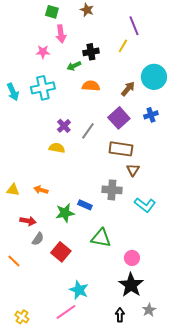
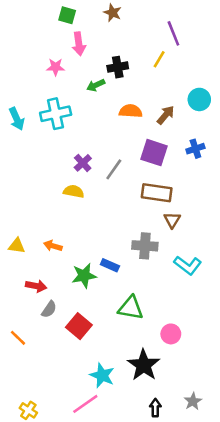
cyan circle: (154, 77) -> (199, 99), size x0.7
orange semicircle: (91, 86) -> (131, 111), moved
purple square: (119, 118) -> (154, 153), turned -30
black star: (131, 285) -> (144, 365), moved

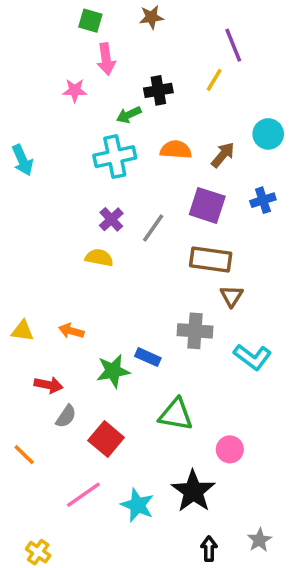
brown star: (113, 13) -> (151, 17), turned -30
cyan cross: (56, 114) -> (115, 157), moved
pink line: (85, 404) -> (83, 495), moved

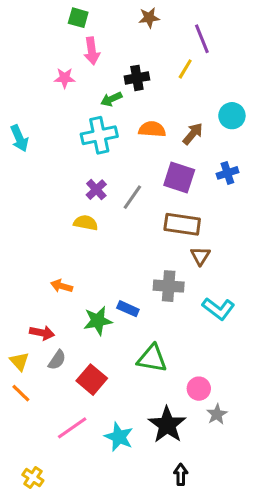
brown star: (151, 17) -> (149, 18), moved
yellow triangle: (22, 331) -> (19, 361), moved, turned 40
gray star: (259, 540) -> (217, 414), moved

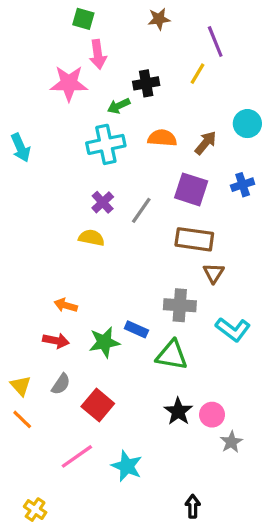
pink star: (65, 78) -> (69, 83), size x1.6
red arrow: (42, 333) -> (56, 341), moved
green triangle: (152, 358) -> (172, 355), moved
black star: (167, 425) -> (178, 411), moved, size x0.7

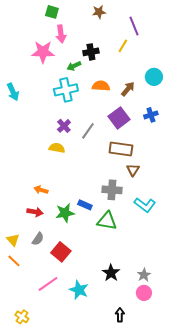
purple square: (191, 189) -> (119, 118), turned 35
black star: (178, 411) -> (111, 273), moved
pink circle: (212, 415) -> (144, 293), moved

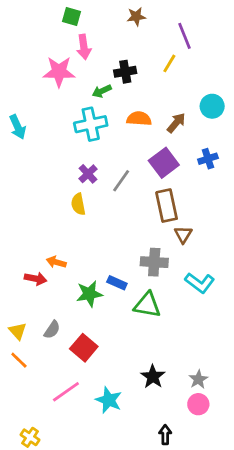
yellow semicircle: (57, 148) -> (78, 204), turned -112
brown rectangle: (121, 149) -> (167, 206), turned 70
red arrow: (35, 212) -> (36, 279), moved

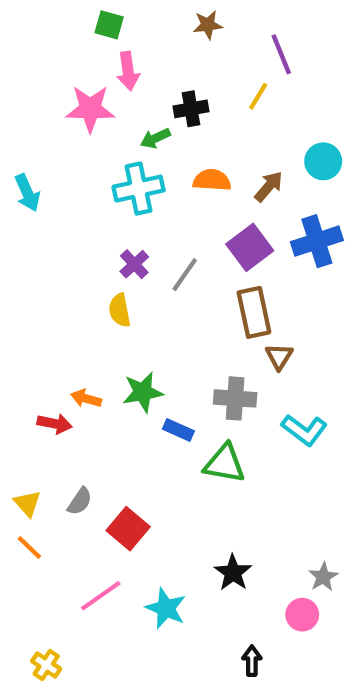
blue cross: (208, 159) -> (317, 241), size x1.6
green star: (89, 294) -> (143, 392), moved
gray star: (198, 379) -> (323, 577), moved

